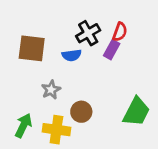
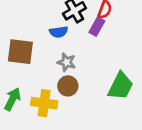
brown square: (32, 48) -> (20, 52), moved
gray star: (51, 90) -> (67, 62), moved, turned -30

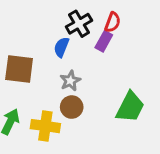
blue semicircle: (59, 32) -> (61, 47), turned 120
gray star: (67, 62) -> (70, 81), turned 30

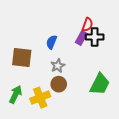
black cross: (79, 24) -> (95, 37), moved, turned 30
yellow cross: (45, 126) -> (40, 98), turned -30

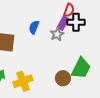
gray star: (58, 66) -> (57, 34), moved
brown circle: (59, 84) -> (63, 78), moved

